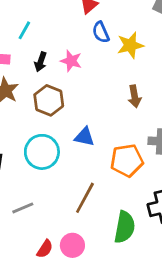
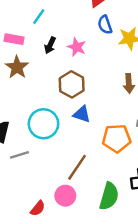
brown hexagon: (49, 100) -> (72, 84), moved
gray line: (23, 208) -> (20, 155), moved
pink circle: (72, 245) -> (65, 196), moved

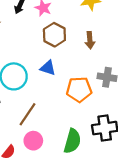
brown hexagon: (72, 84) -> (54, 35), moved
brown line: (77, 167) -> (27, 114), moved

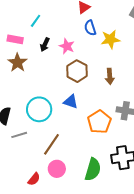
orange pentagon: (79, 89) -> (99, 122), turned -30

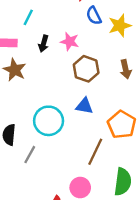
gray line: (19, 135) -> (30, 155), turned -35
brown line: (52, 144) -> (95, 152), moved

